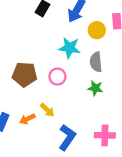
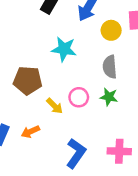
cyan star: (70, 48) -> (64, 49), moved
pink circle: (57, 77) -> (79, 97), moved
yellow arrow: (47, 110) -> (55, 106), moved

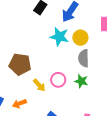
yellow circle: (111, 30) -> (80, 38), moved
cyan star: (64, 49) -> (59, 37), moved

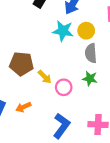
pink circle: (58, 80) -> (64, 87), moved
yellow arrow: (39, 85) -> (45, 77), moved

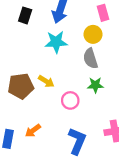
yellow circle: (86, 31) -> (93, 34), moved
yellow arrow: (45, 77) -> (46, 81), moved

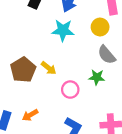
gray semicircle: (90, 58) -> (107, 55), moved, turned -30
brown pentagon: (21, 86) -> (23, 70), turned -30

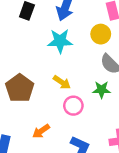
yellow arrow: (49, 68) -> (62, 82), moved
orange arrow: (30, 115) -> (41, 131), moved

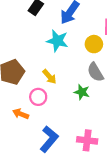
pink circle: (73, 106) -> (38, 97), moved
orange arrow: (41, 131) -> (21, 114), turned 42

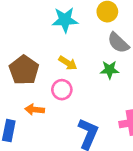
orange arrow: (21, 114) -> (35, 110), moved

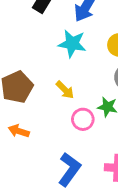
pink circle: (62, 90) -> (83, 119), moved

